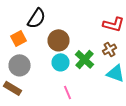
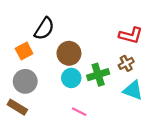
green cross: (84, 59) -> (98, 75), turned 30
pink line: (68, 92) -> (79, 112), turned -40

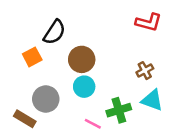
red L-shape: (131, 35) -> (149, 22), moved
green cross: (98, 75) -> (119, 110), moved
gray circle: (25, 81) -> (46, 99), moved

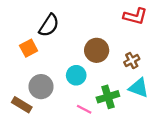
brown circle: (82, 59) -> (97, 50), moved

